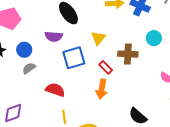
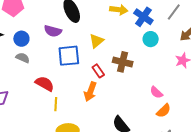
cyan circle: (154, 38) -> (151, 39), moved
gray semicircle: (29, 68) -> (23, 58), turned 48
yellow line: (64, 117) -> (56, 104), moved

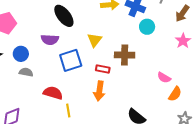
red rectangle: (98, 71) -> (103, 69), turned -32

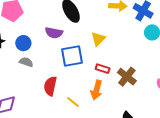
brown cross: (125, 55) -> (127, 77), moved, turned 30
red semicircle: (53, 93) -> (50, 86), turned -102
yellow line: (68, 111) -> (73, 102), moved, turned -48

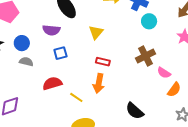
blue square: (72, 56) -> (60, 53), moved, size x0.6
brown cross: (127, 77) -> (146, 56), moved, turned 30
red semicircle: (50, 86) -> (52, 83), turned 66

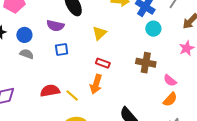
brown cross: (146, 56) -> (146, 63), turned 30
pink semicircle: (164, 73) -> (170, 80), moved
red semicircle: (52, 83) -> (50, 91), moved

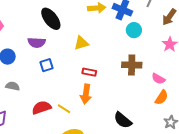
yellow triangle: (99, 33) -> (81, 43), turned 35
gray semicircle: (27, 54) -> (13, 86), moved

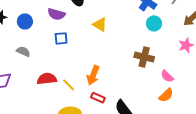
yellow triangle: (81, 43) -> (100, 25), turned 35
red rectangle: (89, 72) -> (98, 98), moved

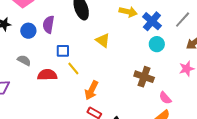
purple semicircle: (56, 14) -> (48, 24), moved, turned 78
red semicircle: (47, 79) -> (47, 75), moved
yellow line: (69, 85) -> (73, 69), moved

